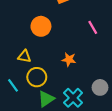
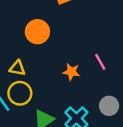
pink line: (93, 27) -> (100, 62), moved
yellow circle: (37, 77) -> (20, 93), moved

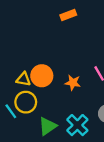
orange circle: (37, 32) -> (42, 76), moved

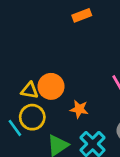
orange star: (73, 83) -> (79, 109), moved

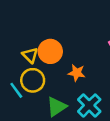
yellow triangle: (30, 90) -> (30, 55), turned 36

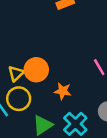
yellow triangle: (30, 55) -> (16, 74), turned 30

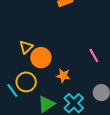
yellow triangle: (16, 74) -> (26, 47), moved

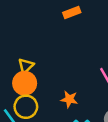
orange circle: (41, 58) -> (25, 83), moved

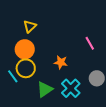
yellow triangle: (26, 66) -> (30, 26), moved

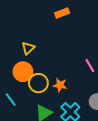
yellow circle: (26, 68) -> (38, 83), moved

